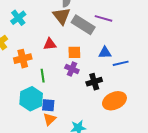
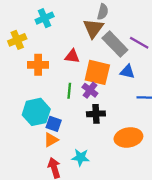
orange square: (74, 52) -> (97, 72), size x1.6
blue triangle: (105, 53) -> (127, 72), moved
green line: (43, 76) -> (69, 91), moved
black cross: (94, 82) -> (96, 114), moved

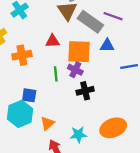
cyan hexagon: (36, 112) -> (20, 114), moved
blue square: (54, 124) -> (29, 95), moved
orange ellipse: (128, 137) -> (113, 128), moved

